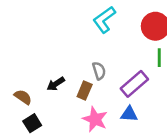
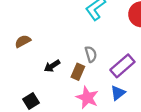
brown semicircle: (23, 97) -> (23, 41), moved, turned -63
blue triangle: (129, 114) -> (118, 93), turned -42

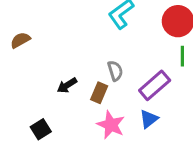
brown semicircle: (23, 41) -> (20, 40), moved

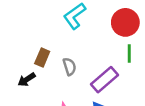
brown rectangle: (99, 93) -> (42, 57), moved

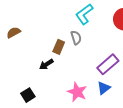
gray semicircle: (69, 67) -> (76, 38), moved

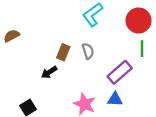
gray semicircle: (76, 38) -> (88, 51), moved
blue triangle: (104, 88) -> (115, 99), turned 40

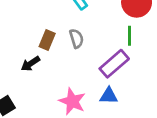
green line: (142, 49) -> (130, 36), moved

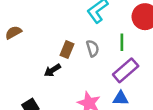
green line: (130, 36) -> (122, 42), moved

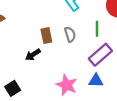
brown rectangle: (67, 50) -> (46, 36), turned -35

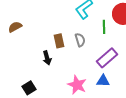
green line: (97, 29) -> (104, 27), moved
black arrow: (33, 55) -> (47, 58), turned -72

